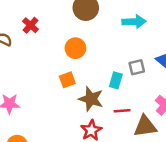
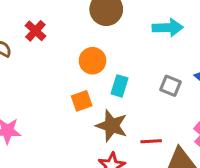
gray square: (137, 67) -> (170, 86), turned 35
cyan rectangle: (116, 80) -> (119, 86), moved

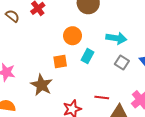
cyan arrow: (168, 28) -> (116, 38), moved
brown star: (112, 126) -> (42, 85), moved

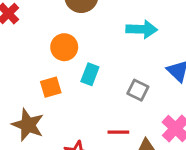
cyan arrow: (116, 38) -> (142, 29), moved
gray square: (122, 62) -> (138, 90), moved

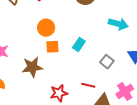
orange circle: (64, 47) -> (46, 28), moved
brown star: (28, 125) -> (32, 67), turned 30

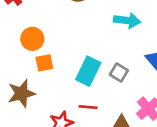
cyan rectangle: (79, 44) -> (88, 71), moved, size x1.5
red line: (88, 85) -> (88, 107), moved

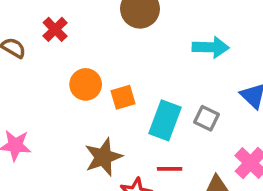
orange square: (44, 63) -> (123, 97), moved
brown star: (21, 93) -> (103, 157), moved

